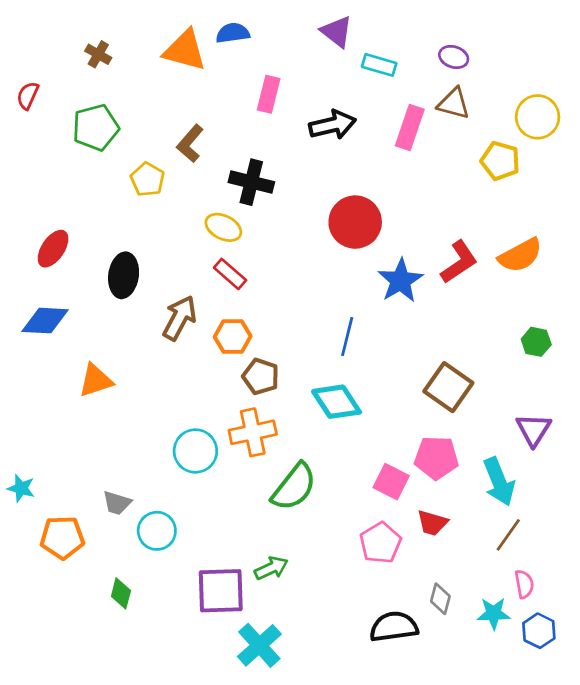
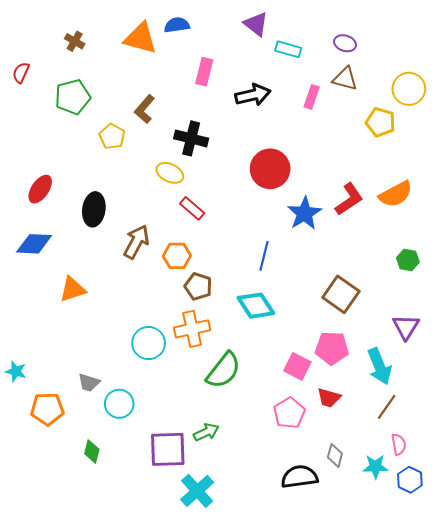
pink rectangle: (410, 128) -> (312, 97), size x0.7
red rectangle: (230, 274) -> (192, 208), moved

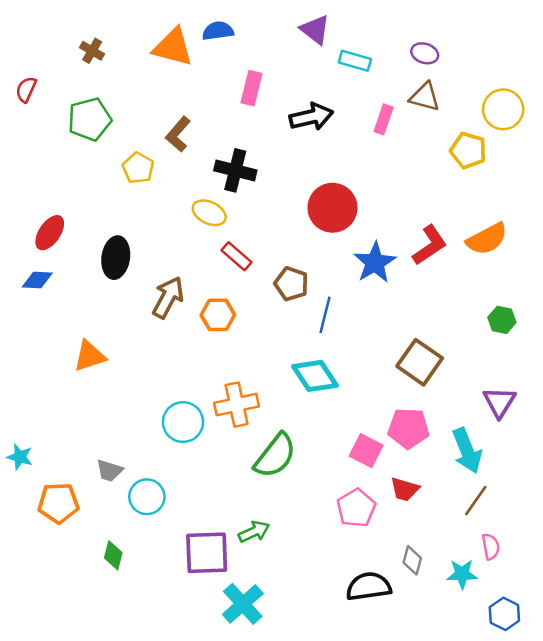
blue diamond: (34, 244) -> (37, 280), moved, size x0.7
brown pentagon: (198, 286) -> (291, 284), moved
blue hexagon: (410, 480) -> (504, 614), moved

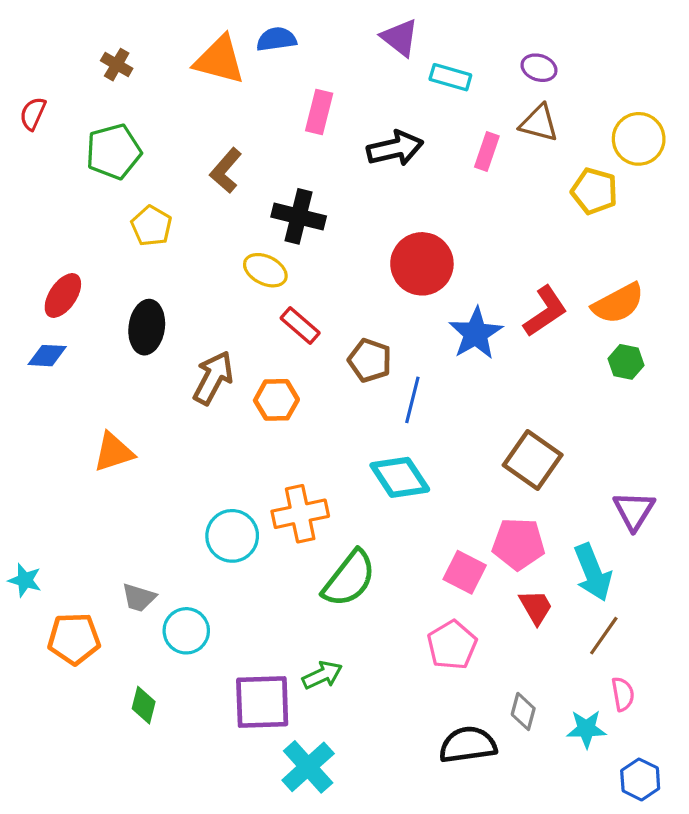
yellow pentagon: (138, 168) -> (151, 226), moved
green hexagon: (502, 320) -> (626, 362), moved
red trapezoid: (405, 489) -> (536, 607), moved, turned -136

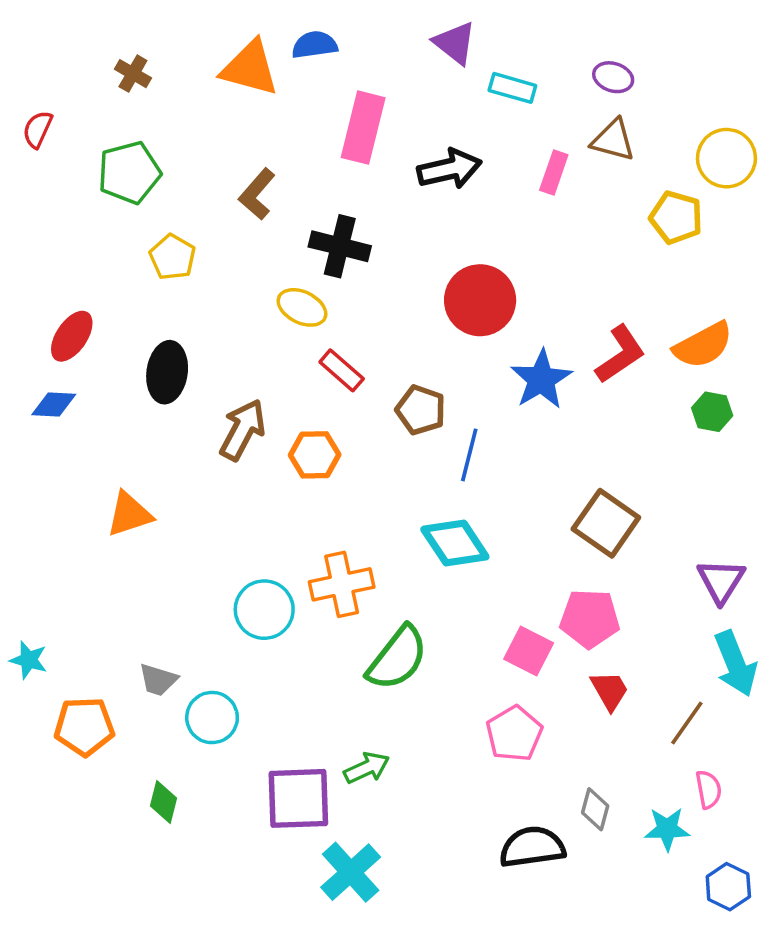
pink rectangle: (319, 112) -> (363, 128), size x1.4
cyan arrow: (593, 572) -> (735, 664), moved

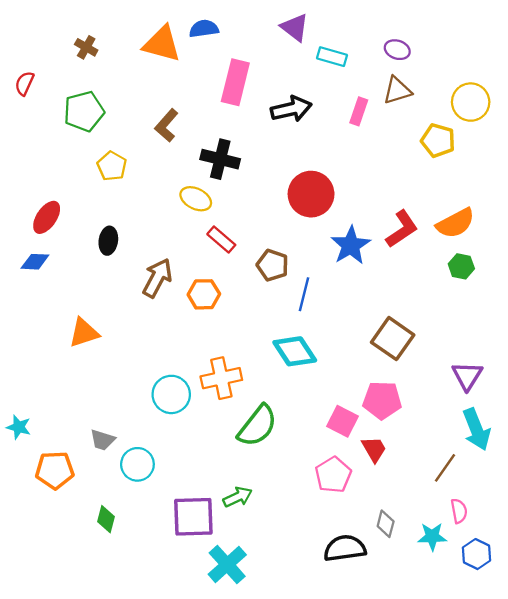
brown triangle: (613, 140) -> (397, 90), turned -32
black ellipse: (167, 372) -> (108, 241), size x0.7
red trapezoid: (610, 691) -> (374, 449), moved
blue hexagon: (728, 887) -> (476, 554), moved

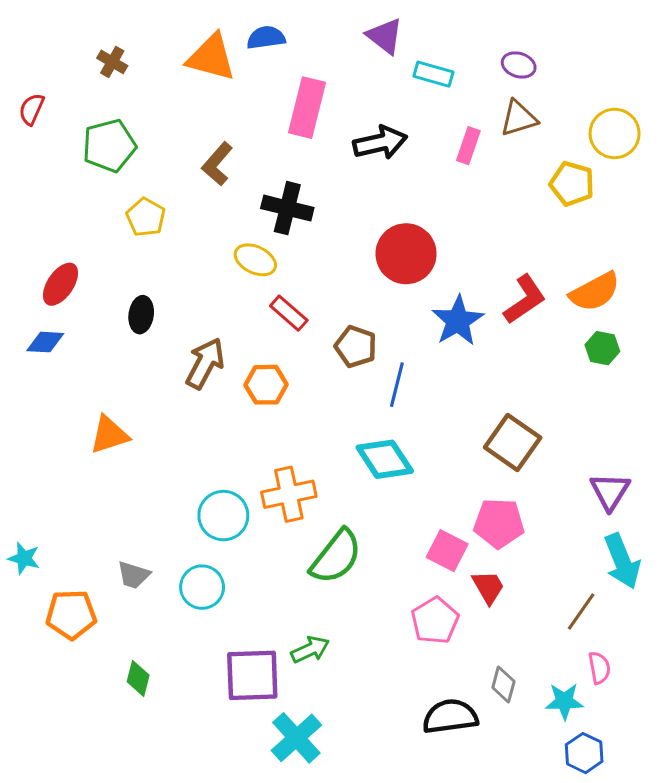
cyan circle: (137, 464) -> (202, 587), moved
blue hexagon: (476, 554) -> (584, 753), moved

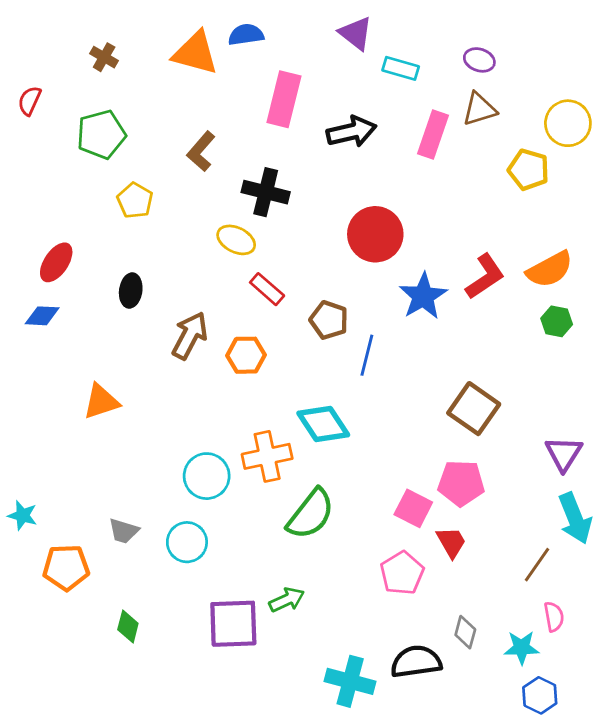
pink rectangle: (468, 146) -> (433, 134), size x1.4
cyan diamond: (385, 459) -> (323, 424), moved
cyan cross: (296, 738) -> (350, 681), moved, turned -33

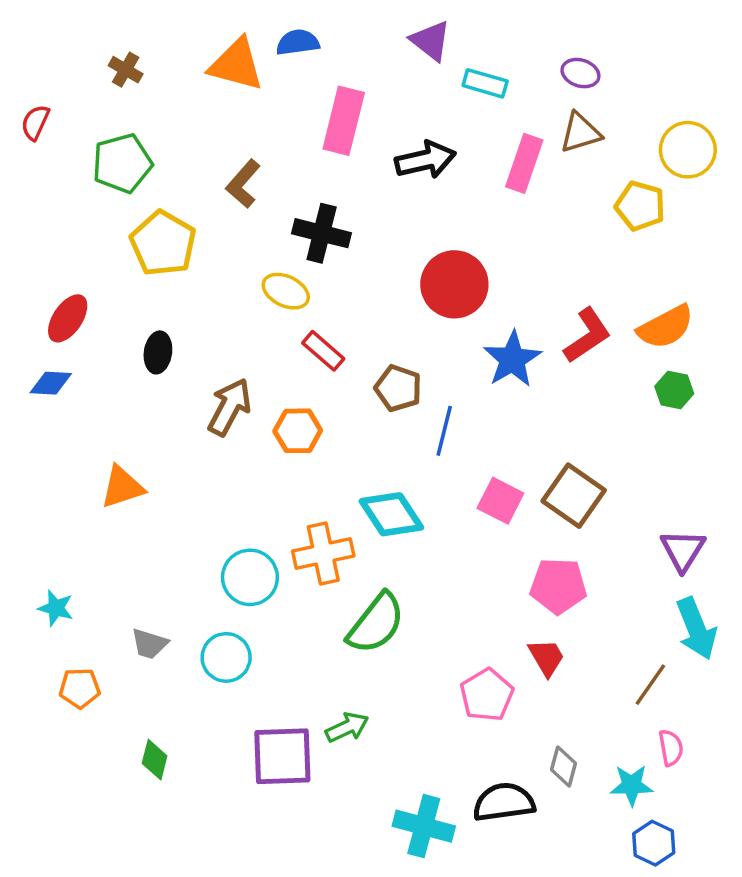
yellow pentagon: (135, 201) -> (163, 243), size x1.5
pink square: (413, 508) -> (500, 501), moved
cyan star: (22, 515) -> (56, 608), moved
orange pentagon: (66, 567) -> (80, 688), size x0.7

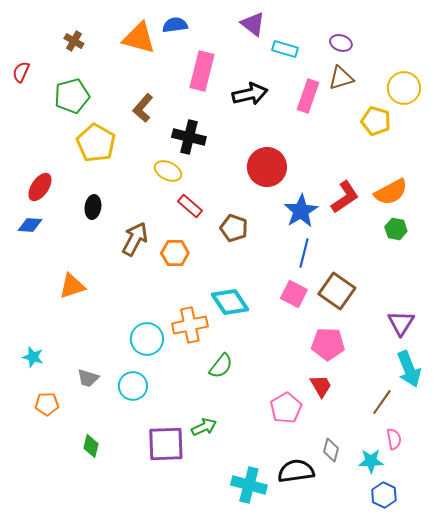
blue line: (444, 431) -> (304, 253), moved
green semicircle: (376, 623) -> (221, 366), size x0.7

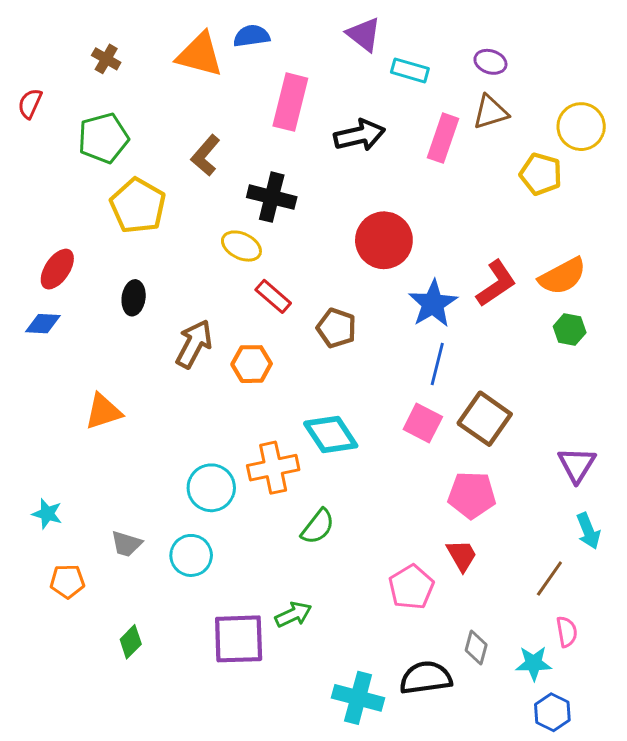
cyan arrow: (409, 369) -> (588, 531), size x0.7
green diamond: (91, 446) -> (131, 642), turned 30

